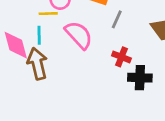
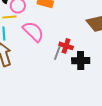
gray line: (117, 19) -> (57, 53), moved

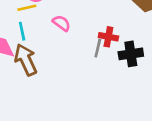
pink semicircle: (33, 31) -> (62, 23), size x0.6

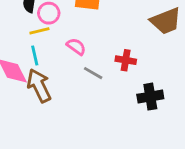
gray line: (98, 48) -> (93, 73), moved, turned -72
black cross: (131, 54) -> (150, 97), moved

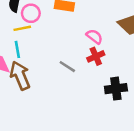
pink semicircle: (76, 47) -> (94, 36), moved
red cross: (126, 60) -> (96, 56), turned -35

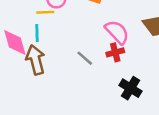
pink semicircle: (94, 36) -> (117, 32), size x1.5
black cross: (116, 89) -> (131, 88), turned 30

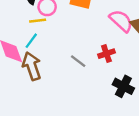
pink semicircle: (117, 32) -> (121, 21), moved
cyan line: (37, 33) -> (31, 41), turned 42

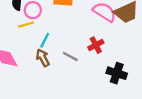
cyan line: (31, 41) -> (45, 40), moved
brown arrow: (32, 66) -> (43, 58), moved, size x0.7

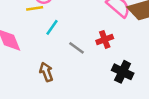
brown arrow: (43, 58) -> (46, 72), moved

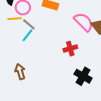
gray line: (76, 48) -> (29, 24), moved

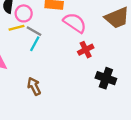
pink semicircle: (84, 22) -> (75, 23), moved

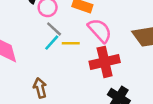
yellow line: (17, 28) -> (71, 43), moved
red cross: (86, 50) -> (105, 62), size x1.6

